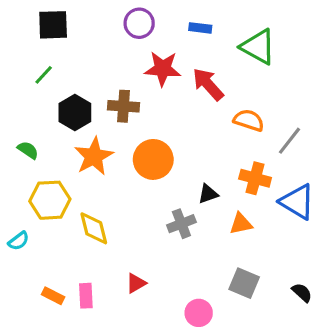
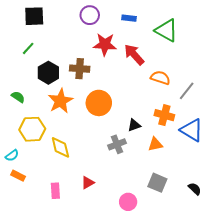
orange rectangle: (53, 296) -> (18, 176), moved

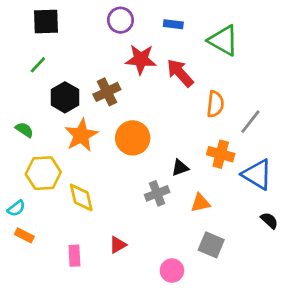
brown cross: (80, 69) -> (107, 92), turned -30
orange semicircle: (160, 78) -> (215, 104), turned 78
orange triangle: (155, 144) -> (200, 203), moved
black semicircle: (195, 189) -> (269, 220), moved

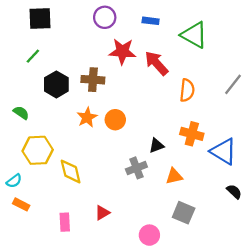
brown cross: (107, 92) -> (93, 80), turned 30
gray line: (250, 122) -> (233, 84), moved
orange star: (81, 135) -> (87, 117), moved, size x0.7
orange circle: (133, 138) -> (115, 120), size x0.7

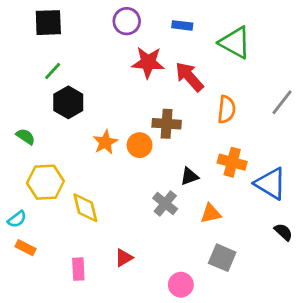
green line: (33, 56) -> (53, 71), moved
brown cross: (93, 80) -> (167, 124), moved
gray cross: (136, 168) -> (165, 204), turned -30

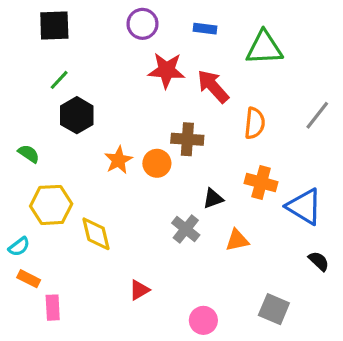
green triangle: (235, 43) -> (264, 48), turned -32
gray square: (222, 258) -> (274, 309), moved
pink rectangle: (78, 269) -> (53, 308), moved

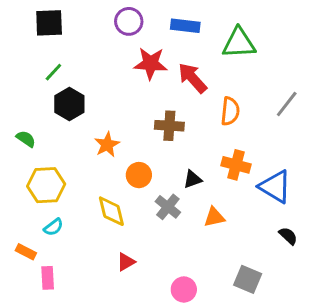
blue rectangle: (205, 29) -> (185, 26), size x1.4
orange circle: (157, 163) -> (139, 175), moved
yellow diamond: (96, 234) -> (111, 211), moved
cyan semicircle: (19, 247) -> (53, 227), moved

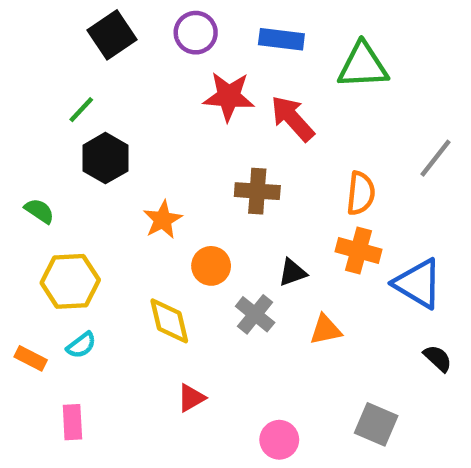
black square: (49, 23) -> (112, 35), moved, turned -32
orange semicircle: (230, 111) -> (361, 193), moved
orange rectangle: (26, 252) -> (31, 358), moved

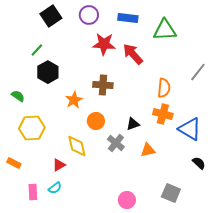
brown cross: (257, 191) -> (103, 85), moved
cyan semicircle: (81, 345) -> (55, 188), moved
red triangle: (191, 398) -> (59, 165), moved

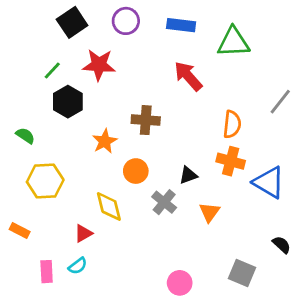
red star: (104, 44) -> (99, 65), moved
orange triangle: (148, 150) -> (209, 212), turned -42
black semicircle: (199, 163) -> (282, 245), moved

